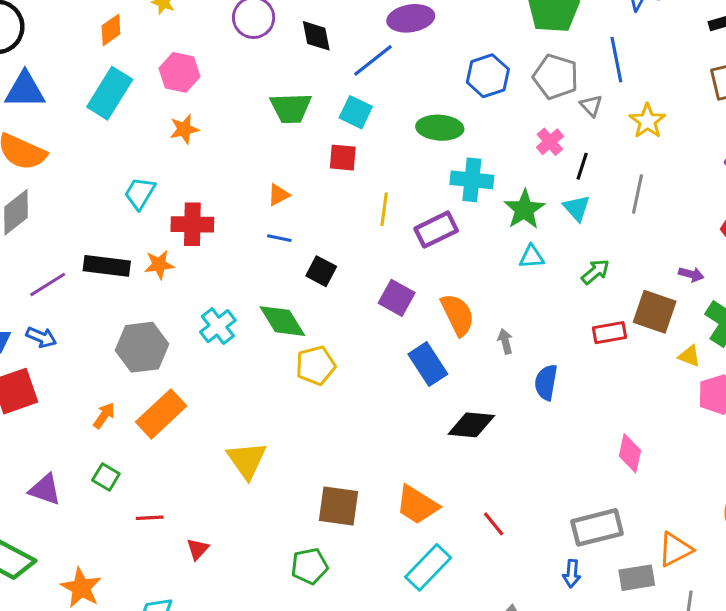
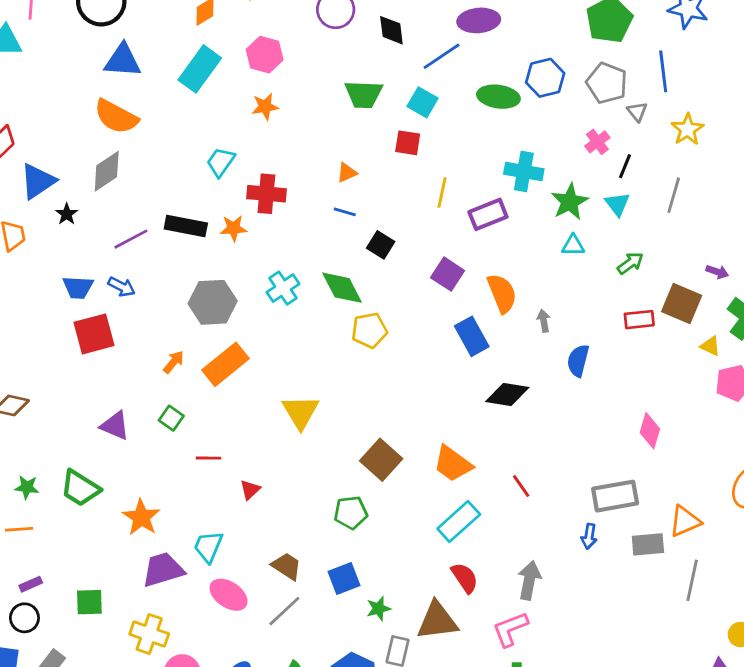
green ellipse: (440, 128) -> (498, 97), moved
brown square: (339, 506) -> (381, 460), turned 30

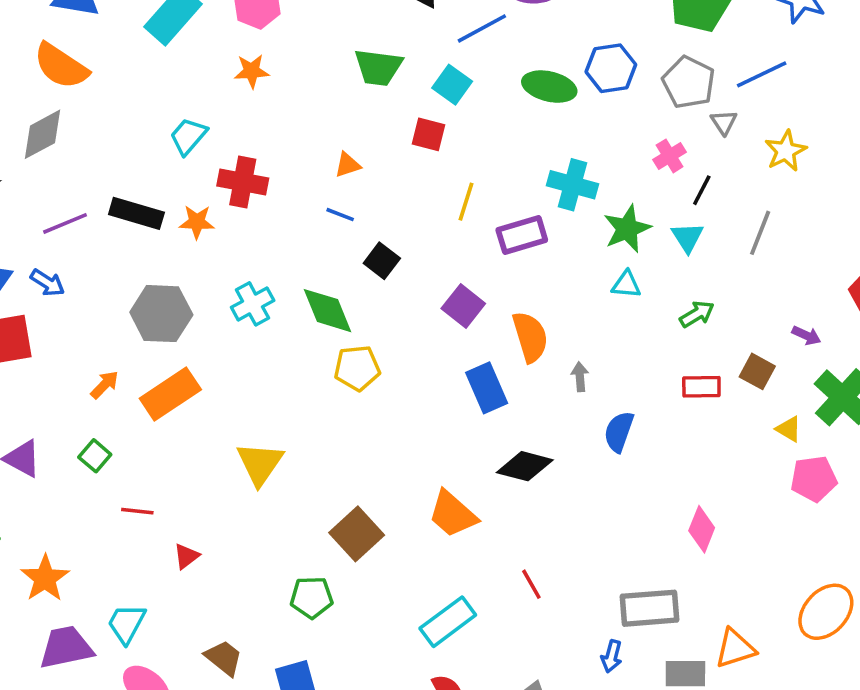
blue line: (663, 71) -> (762, 74), turned 66
brown square: (682, 303) -> (757, 371), size x0.7
orange trapezoid: (453, 464) -> (453, 514), moved

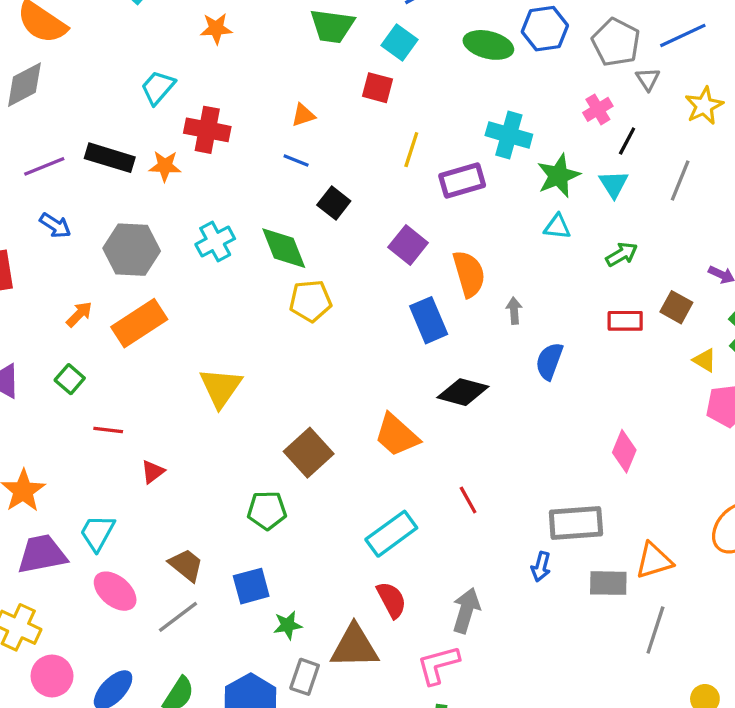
blue arrow: (47, 283) -> (55, 225), moved

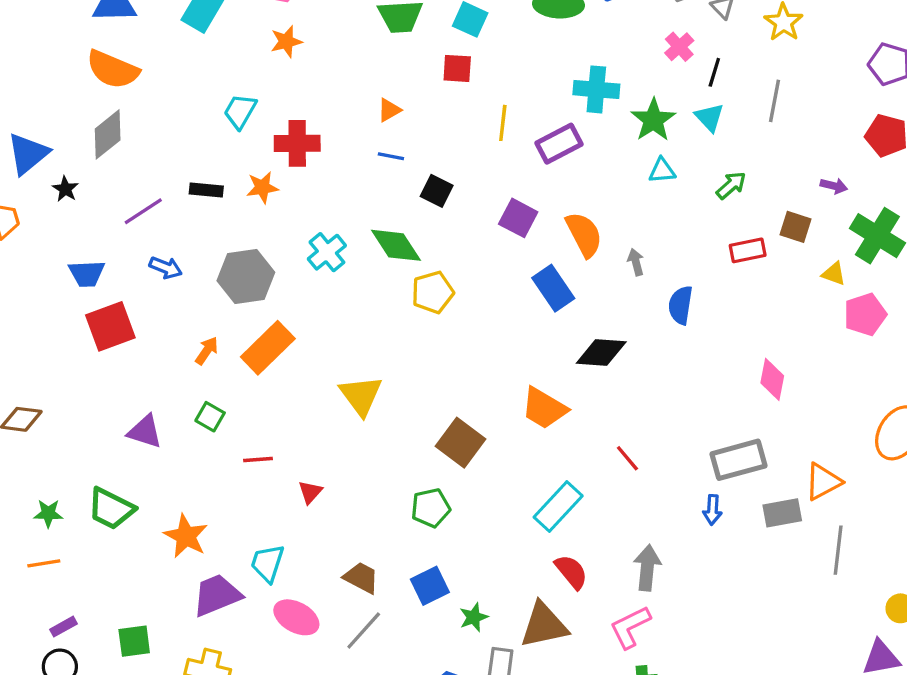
black rectangle: (110, 158) -> (206, 190), size x0.7

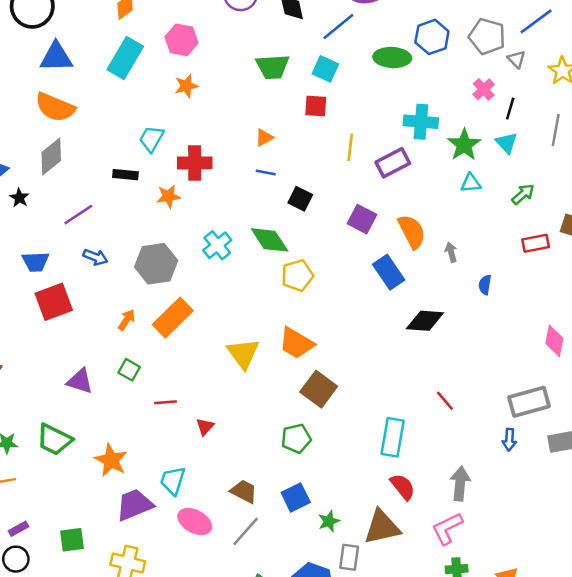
black rectangle: (206, 190) -> (125, 175), moved
blue semicircle: (680, 305) -> (485, 285), size x0.7
orange trapezoid: (544, 408) -> (296, 343), moved
cyan rectangle: (558, 507) -> (393, 437), turned -33

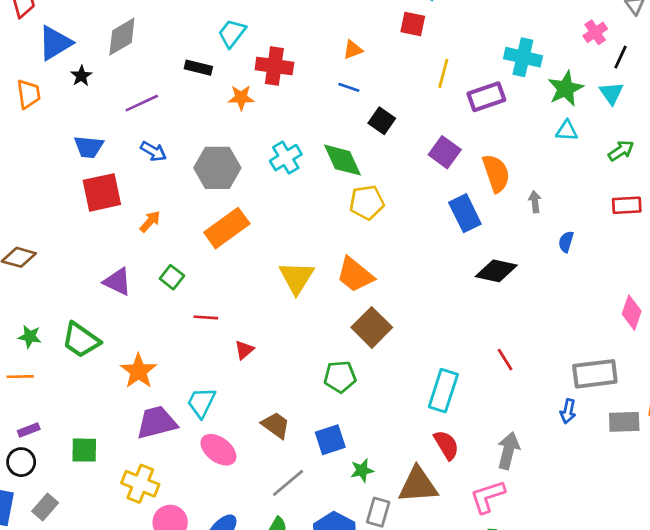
orange arrow: (127, 320) -> (150, 221), moved
gray line: (246, 531) -> (288, 483), moved

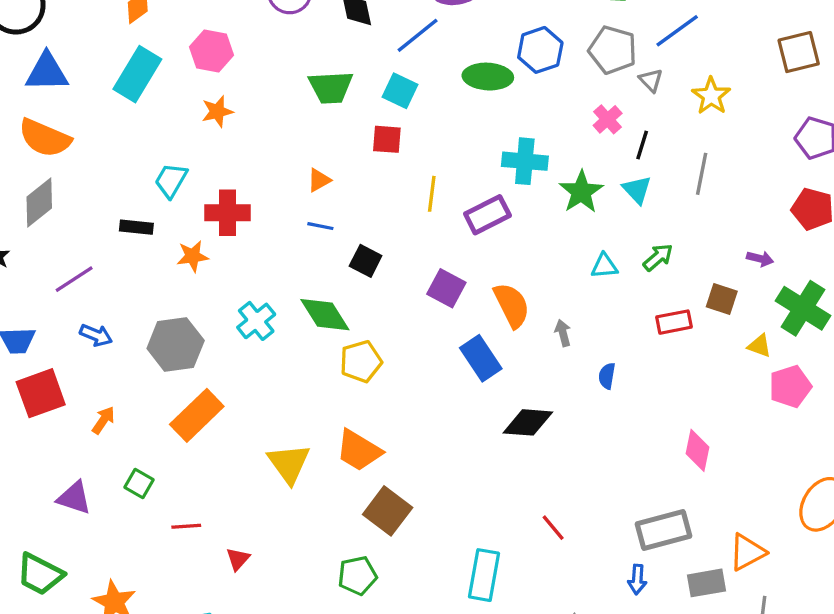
cyan triangle: (567, 131) -> (604, 266), moved

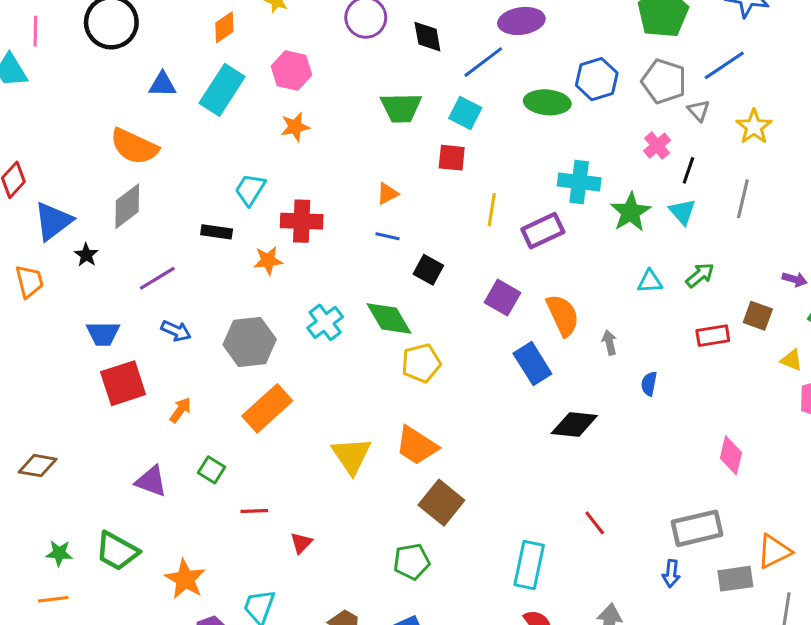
blue triangle: (47, 72) -> (162, 84), moved, size x0.7

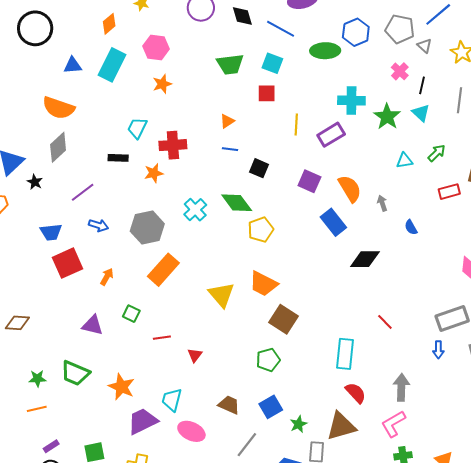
blue line: (483, 62) -> (281, 29), turned 72
blue semicircle: (649, 384) -> (411, 227), turned -35

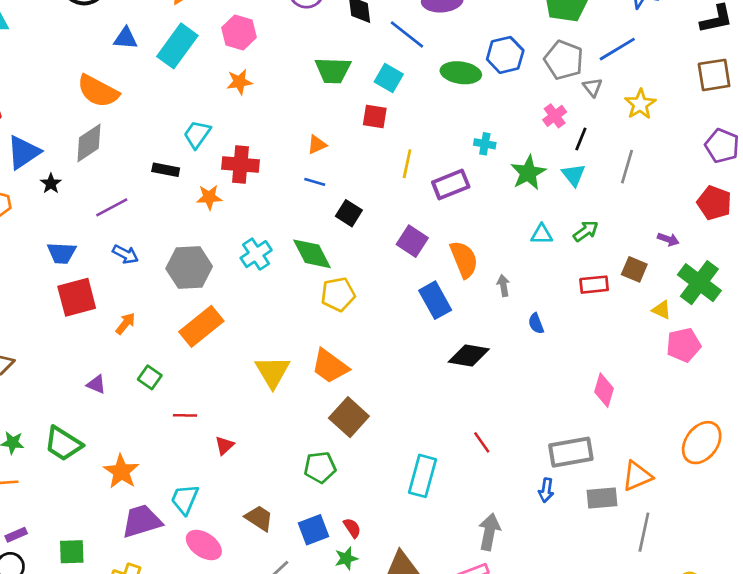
cyan cross: (351, 100) -> (485, 144), size x0.6
purple triangle: (93, 325) -> (96, 384), size x0.7
red semicircle: (356, 393) -> (352, 528), moved, size x0.7

